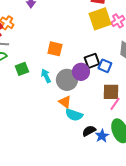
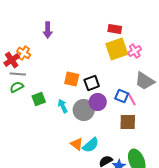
black square: (92, 61) -> (92, 83), moved
orange triangle: (65, 102) -> (77, 144), moved
pink line: (115, 104) -> (132, 99), moved, turned -64
cyan semicircle: (74, 115) -> (91, 145), turned -60

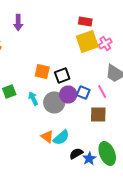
blue square: (122, 96) -> (83, 92), moved

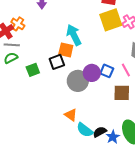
black square: (62, 76) -> (57, 62), moved
cyan arrow: (33, 98) -> (74, 35), moved, size x1.5
cyan semicircle: (61, 138) -> (85, 130), moved, turned 78

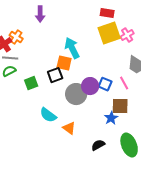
cyan semicircle: (85, 130) -> (48, 115), moved
blue star: (113, 137) -> (111, 118), moved

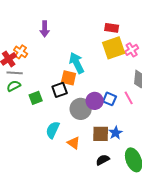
brown square: (120, 106) -> (101, 134), moved
cyan semicircle: (48, 115) -> (53, 130), turned 78

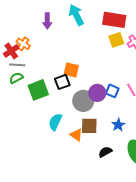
red rectangle: (112, 28) -> (114, 20), size x1.6
yellow square: (114, 48) -> (116, 40), size x0.7
cyan arrow: (77, 63) -> (76, 15), moved
green square: (36, 98) -> (38, 90), size x1.5
brown square: (101, 134) -> (89, 126), moved

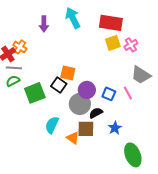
black square: (62, 82) -> (59, 85), turned -35
purple circle: (97, 93) -> (87, 90), moved
black semicircle: (105, 152) -> (96, 113), moved

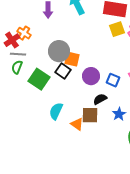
green semicircle: (13, 81) -> (17, 67), turned -40
green square: (35, 93) -> (39, 79), turned -35
gray circle: (80, 104) -> (59, 51), moved

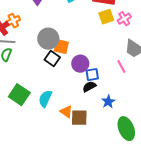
orange cross: (24, 33) -> (13, 21), turned 32
green square: (39, 79) -> (19, 95), moved
blue square: (113, 80) -> (92, 75), moved, turned -32
brown square: (90, 115) -> (79, 118), moved

